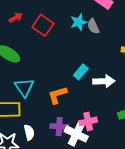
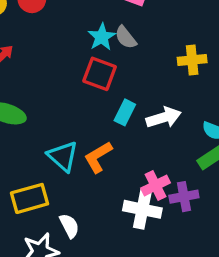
red square: (43, 25) -> (100, 74), moved
cyan triangle: (24, 87) -> (63, 156), moved
purple cross: (59, 127) -> (184, 197), moved

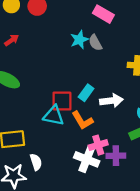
red square: (100, 74) -> (62, 101), moved, turned -30
cyan triangle: (63, 156) -> (54, 116), moved, turned -40
orange L-shape: (98, 157) -> (82, 120), moved, turned -100

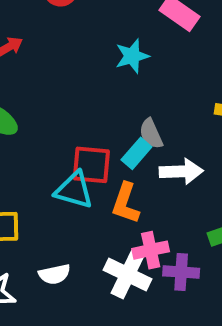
gray semicircle: (95, 43) -> (151, 134), moved
orange L-shape: (82, 120) -> (126, 203), turned 45
white semicircle: (36, 162) -> (55, 274), moved, turned 91

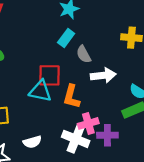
cyan rectangle: (136, 153) -> (66, 38), moved

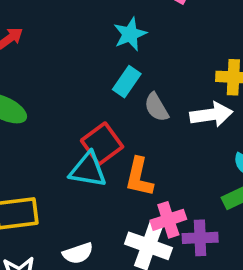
red square: (50, 75) -> (102, 144), turned -35
white arrow: (103, 75) -> (211, 115), moved

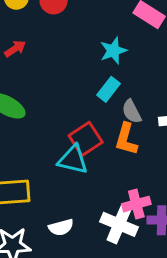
orange L-shape: (139, 177) -> (126, 139), moved

